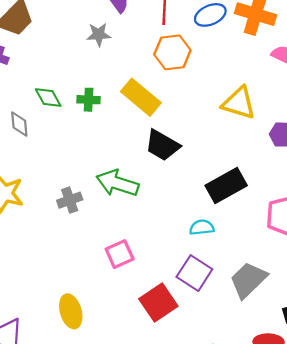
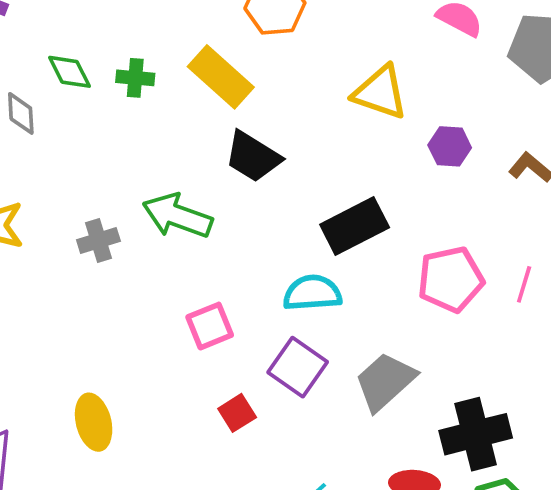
cyan semicircle: (202, 227) -> (312, 293), size x1.4
pink square: (120, 254) -> (210, 326), moved
red square: (158, 302) -> (237, 413), size x0.6

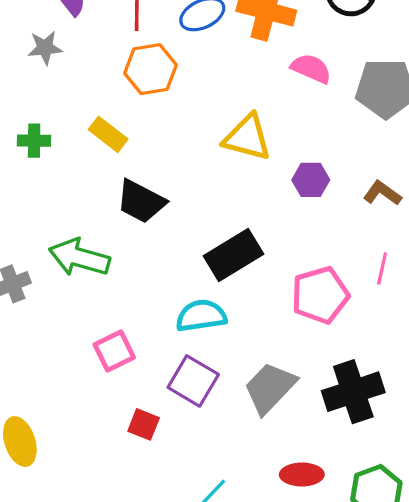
yellow rectangle: (221, 77) -> (108, 134), size x0.7
pink line: (524, 284) -> (382, 269), moved
red square: (237, 413) -> (144, 424), turned -32
black cross: (476, 434) -> (353, 392), moved

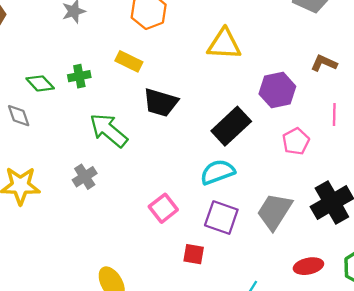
purple hexagon: (311, 180) -> (277, 90), moved, size x1.4
green arrow: (79, 258) -> (109, 130), moved, turned 36
pink pentagon: (320, 295) -> (296, 141), size x0.7

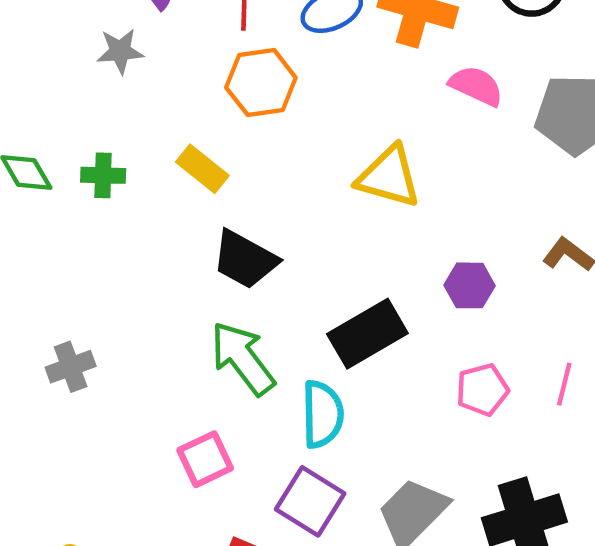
purple hexagon: (277, 90) -> (470, 285), size x0.7
pink line: (334, 115) -> (564, 384), moved
green arrow: (109, 130) -> (243, 358), moved
cyan semicircle: (218, 172) -> (322, 414), turned 96

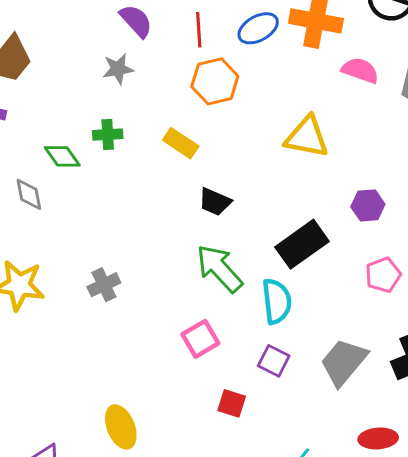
green cross: (103, 175) -> (108, 135), moved
black trapezoid: (245, 260) -> (215, 202), size x0.7
purple square: (310, 501) -> (274, 361), size x0.7

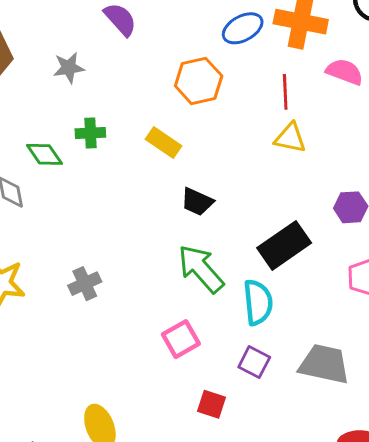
red line: (199, 30) -> (285, 92), moved
gray star: (118, 69) -> (69, 68), moved
yellow triangle: (307, 137) -> (290, 138), size x0.7
gray trapezoid: (344, 362) -> (324, 364), turned 62

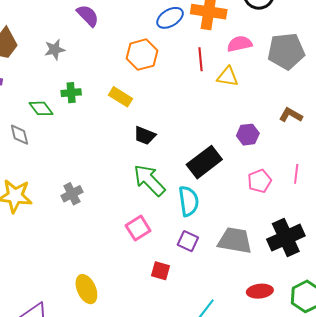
pink semicircle: (345, 72) -> (240, 44), turned -30
yellow triangle: (290, 138) -> (227, 77), moved

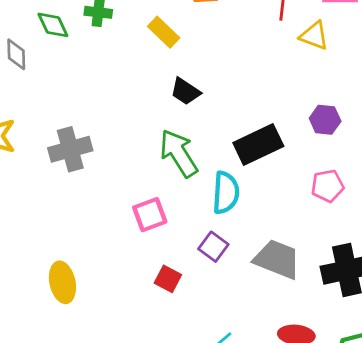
gray cross: (72, 194) -> (70, 149), size x1.4

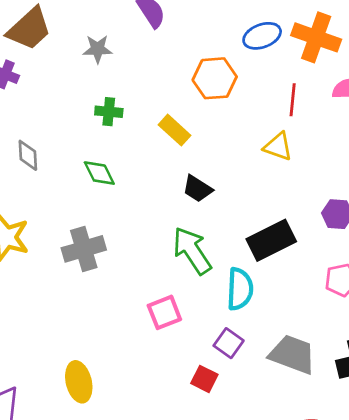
green diamond: (53, 25) -> (99, 173), moved
yellow triangle: (314, 36) -> (278, 146), moved
red square: (168, 279) -> (204, 379), moved

